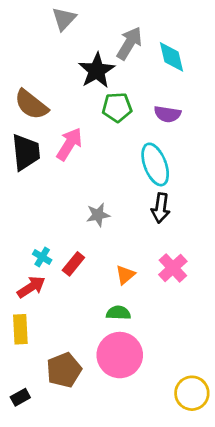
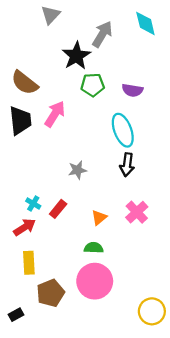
cyan diamond: (171, 57) -> (145, 23), moved
yellow rectangle: (20, 329) -> (29, 263), moved

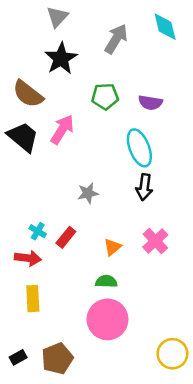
black star: (76, 56) -> (61, 58), moved
black trapezoid: (20, 120) -> (23, 137), turned -44
red arrow: (25, 227) -> (28, 258), turned 40
brown pentagon: (50, 293) -> (57, 359), moved

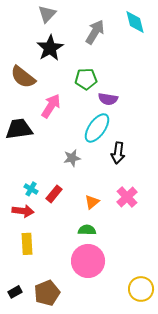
purple semicircle: (150, 103) -> (108, 99), moved
black trapezoid: (23, 137) -> (19, 129), moved, turned -48
cyan ellipse: (139, 148) -> (97, 128), moved, turned 56

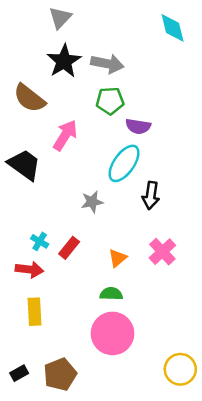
gray arrow: (95, 32) -> (107, 64), moved, turned 70
black trapezoid: (19, 129) -> (24, 165), turned 44

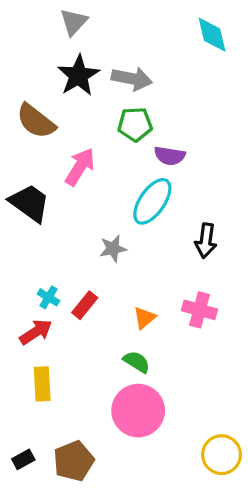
black arrow: (151, 195) -> (206, 241), moved
pink cross: (162, 252) -> (200, 310), turned -32
red arrow: (29, 270) -> (36, 332), turned -40
green semicircle: (111, 294) -> (137, 362), turned 30

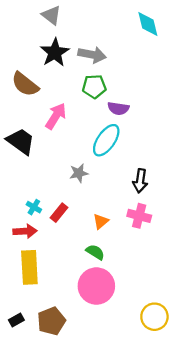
gray triangle: (74, 22) -> (51, 15), turned -35
black arrow: (206, 241) -> (140, 181), moved
red arrow: (36, 332) -> (25, 231), turned 30
yellow rectangle: (42, 384) -> (29, 267), size x1.4

